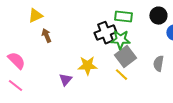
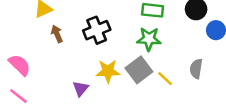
black cross: (105, 33) -> (97, 30), moved
gray square: (125, 57) -> (139, 70), moved
yellow line: (121, 75) -> (165, 79), moved

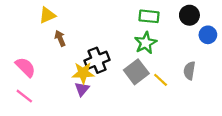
black cross: (97, 30) -> (97, 60), moved
green star: (149, 39) -> (146, 43), turned -30
yellow star: (108, 71) -> (83, 73), moved

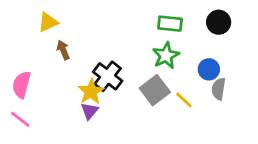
blue circle: (208, 35) -> (209, 69), moved
black cross: (97, 60) -> (108, 76), turned -30
pink semicircle: (25, 67) -> (22, 85), turned -120
yellow star: (83, 73) -> (91, 92), turned -30

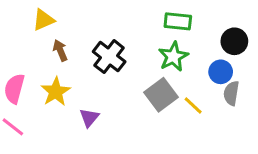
black circle: (219, 22) -> (234, 41), moved
black cross: (108, 76) -> (109, 57), moved
yellow star: (91, 92) -> (56, 92), moved

